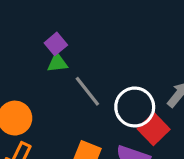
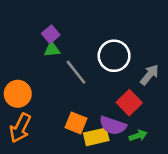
white circle: (135, 107) -> (114, 56), moved

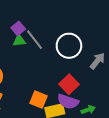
gray line: (76, 72) -> (34, 40), moved
red square: (129, 103) -> (69, 84), moved

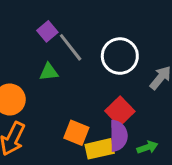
green triangle: (19, 41) -> (49, 72), moved
purple semicircle: (68, 102) -> (118, 136), turned -110

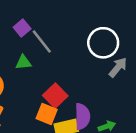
white circle: (120, 56) -> (103, 43), moved
red square: (120, 111) -> (55, 96), moved

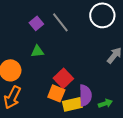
gray line: (42, 42) -> (60, 22), moved
white circle: (103, 43) -> (102, 15), moved

